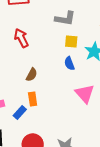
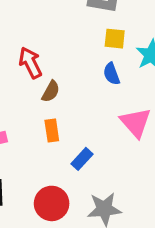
red arrow: (21, 38) -> (30, 63), moved
blue rectangle: (20, 112) -> (82, 159), moved

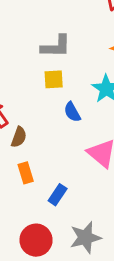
yellow square: (115, 39) -> (54, 79), moved

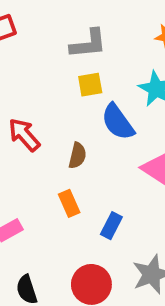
blue semicircle: (72, 112) -> (118, 122), size x1.5
brown semicircle: (19, 137) -> (77, 156), moved

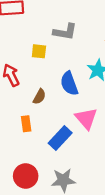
yellow square: (90, 85) -> (39, 51), moved
blue rectangle: (111, 226) -> (60, 138), moved, size x1.5

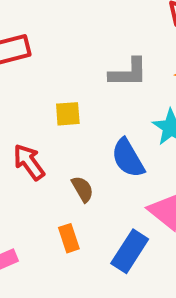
gray L-shape: (65, 32) -> (128, 73), moved
brown semicircle: (39, 97) -> (82, 189), turned -49

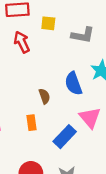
yellow square: (68, 114) -> (48, 23), moved
red arrow: (29, 162) -> (22, 42), moved

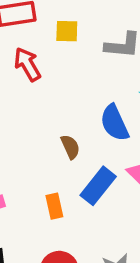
orange rectangle: (32, 123) -> (54, 206), moved
blue rectangle: (65, 137) -> (98, 186), moved

